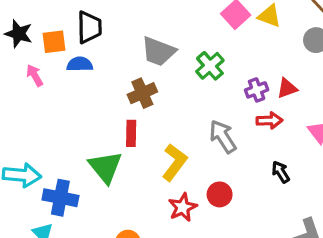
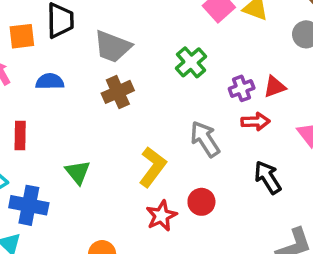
gray trapezoid: (158, 51) -> (113, 47), moved
blue semicircle: (80, 64) -> (50, 81), moved
red rectangle: (131, 133) -> (20, 136), moved
green triangle: (105, 167) -> (78, 172), size x0.7
black arrow: (281, 172) -> (268, 177), size x1.4

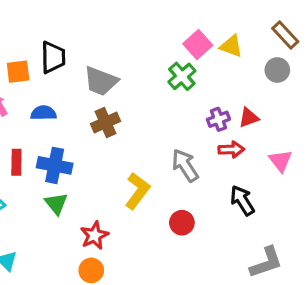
green cross: (191, 62) -> (182, 76), moved
green triangle: (78, 172) -> (56, 204), moved
blue cross: (29, 205) -> (55, 165), moved
red star: (161, 216) -> (94, 235), moved

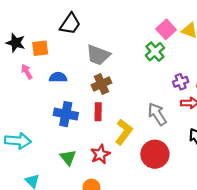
black trapezoid: (53, 57) -> (70, 24), moved, turned 35
red rectangle: (16, 162) -> (98, 112), moved
green triangle: (56, 204) -> (68, 158), moved
red circle: (182, 223) -> (155, 154), size x1.6
red star: (94, 235) -> (100, 154), moved

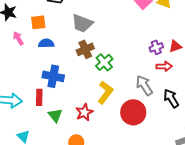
orange square: (40, 48) -> (38, 22), moved
green cross: (155, 52) -> (104, 62), moved
red rectangle: (98, 112) -> (39, 97), moved
gray arrow: (157, 114) -> (144, 85), moved

